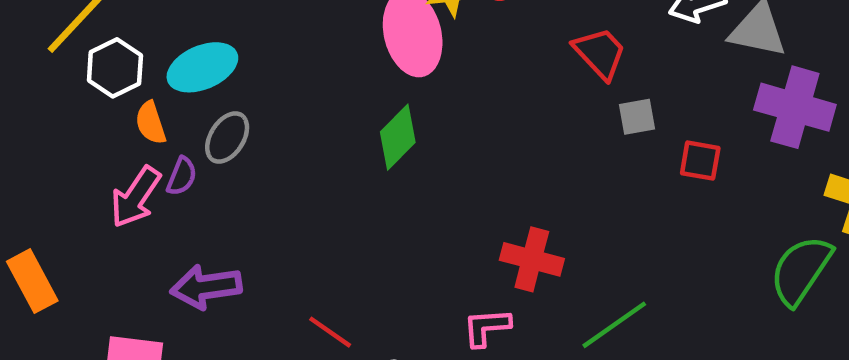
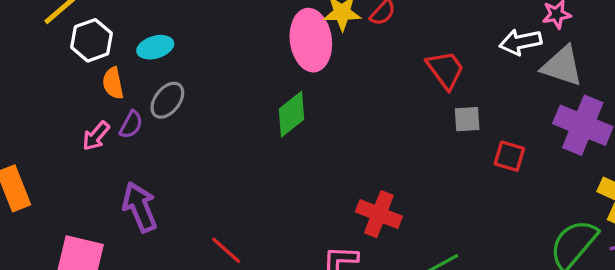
cyan ellipse: (202, 67) -> (155, 47), size x0.7
pink arrow: (136, 197) -> (96, 136), size x0.7
purple arrow: (206, 287) -> (140, 207), turned 69

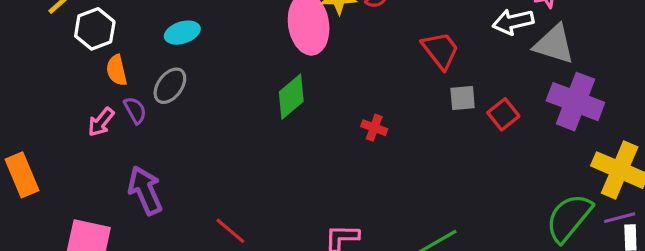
cyan ellipse: (155, 47) -> (182, 33), moved
purple semicircle: (131, 125) -> (135, 110), turned -56
red square: (509, 156) -> (503, 114), moved, turned 36
red cross: (379, 214) -> (374, 128), moved, size x0.6

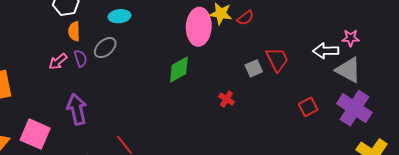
gray square: (463, 98) -> (254, 68), moved, turned -30

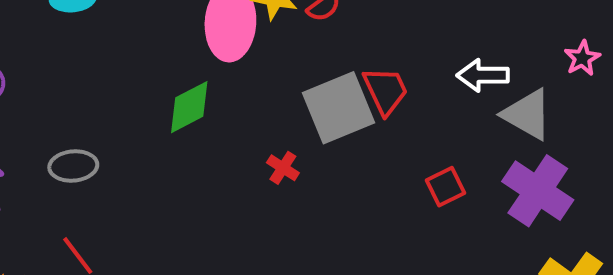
pink star: (351, 38) -> (582, 58), moved, turned -30
gray ellipse: (105, 48) -> (73, 166), moved, turned 35
gray square: (254, 68) -> (339, 108), size x2.0

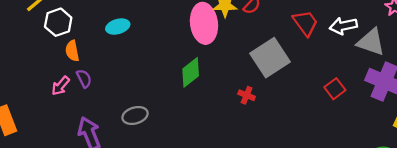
red trapezoid: (386, 91) -> (305, 23), moved

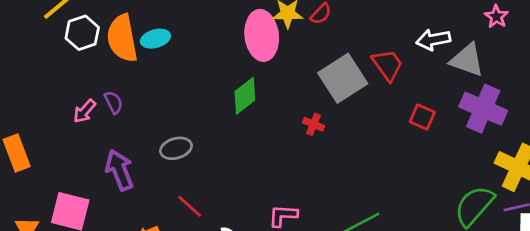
red trapezoid: (305, 23) -> (388, 65), moved
orange semicircle: (72, 51) -> (122, 38), moved, size x1.8
red square: (335, 89) -> (422, 117), turned -30

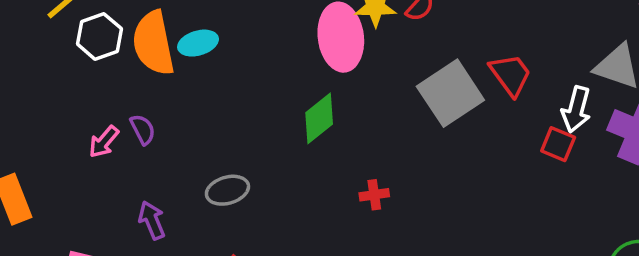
white arrow: (433, 40) -> (576, 109), moved, turned -64
red cross: (314, 124) -> (374, 195), moved, turned -30
purple arrow: (119, 170) -> (152, 220), size x0.7

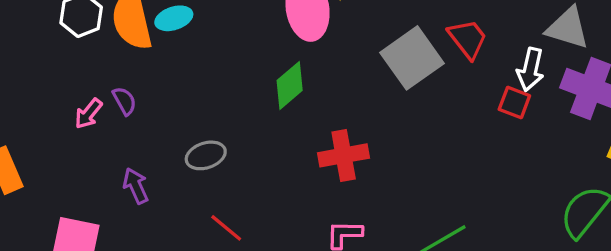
red cross: (374, 195) -> (344, 155), size x1.8

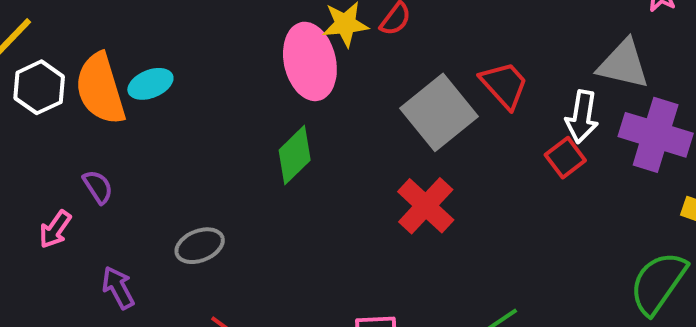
red square: (514, 103) -> (565, 158), turned 36
pink arrow: (88, 114) -> (55, 229), moved
red cross: (344, 155) -> (426, 206), moved, turned -33

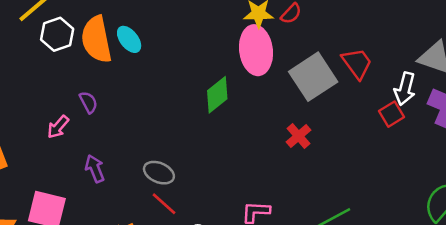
pink ellipse: (310, 61) -> (256, 50), moved
cyan ellipse: (150, 84) -> (129, 39), turned 68
red cross: (426, 206) -> (298, 136), size x0.7
gray ellipse: (200, 246) -> (159, 173), moved, turned 40

